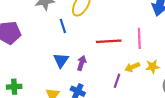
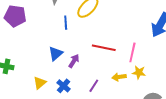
yellow star: (153, 67) -> (139, 72), moved
purple line: (117, 81) -> (94, 86), moved

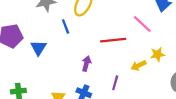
pink line: (132, 52) -> (142, 24), moved, turned -42
blue triangle: (56, 54) -> (38, 48), moved

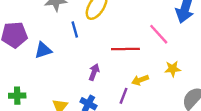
blue triangle: (38, 48) -> (43, 50), turned 35
yellow arrow: (139, 65) -> (140, 80), moved

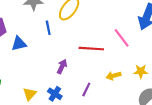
yellow star: (173, 69) -> (141, 71), moved
yellow arrow: (140, 80) -> (113, 76), moved

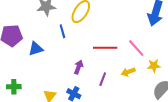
pink line: (122, 38) -> (136, 48), moved
purple line: (86, 89) -> (103, 79), moved

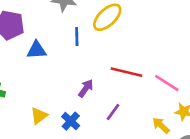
pink line: (136, 48) -> (167, 83), turned -30
yellow arrow: (128, 72) -> (161, 125), moved, turned 48

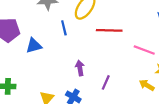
red line: (127, 72) -> (109, 30), moved
purple arrow: (86, 88) -> (80, 68), turned -32

